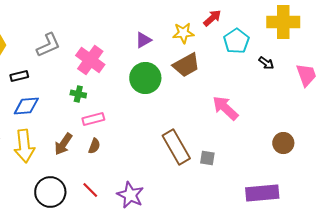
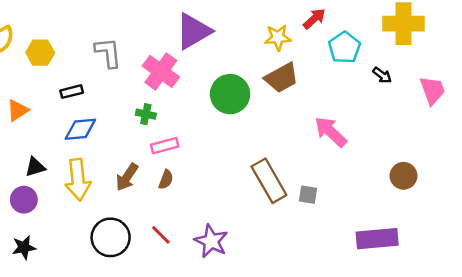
purple triangle: (143, 40) -> (194, 31), moved, size x1.8
gray L-shape: (48, 45) -> (108, 53), turned -72

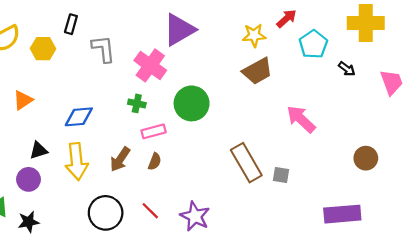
black rectangle: (72, 92) -> (71, 24), moved, turned -60
green circle: (230, 94) -> (192, 103), moved

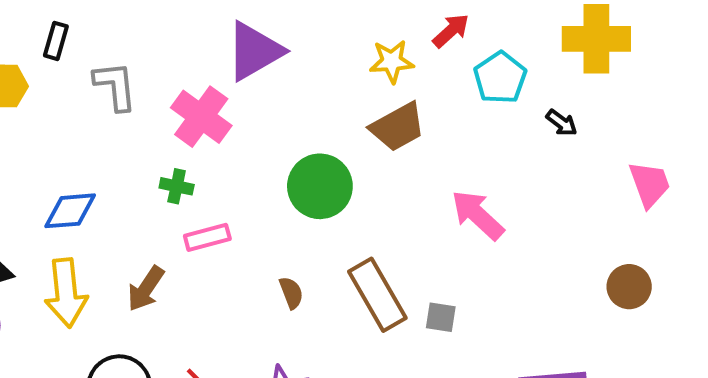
pink trapezoid: (391, 82) -> (650, 184), moved
green circle: (192, 103) -> (320, 186), moved
brown circle: (366, 158) -> (629, 287), moved
brown semicircle: (155, 162) -> (291, 293), moved, turned -42

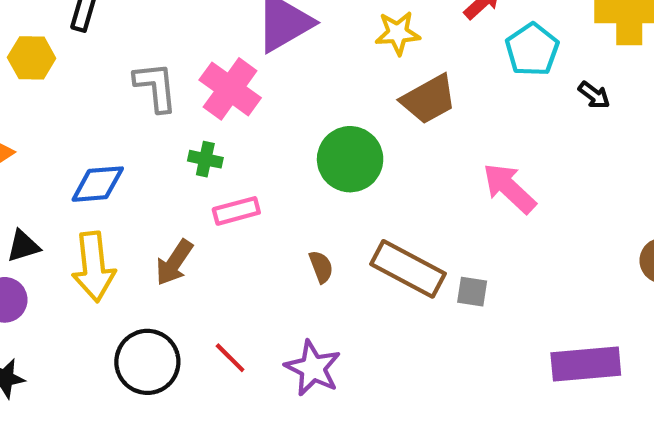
yellow star: (392, 61) -> (398, 33), moved
gray L-shape: (115, 86) -> (156, 87), moved
brown rectangle: (377, 295) -> (408, 269), turned -32

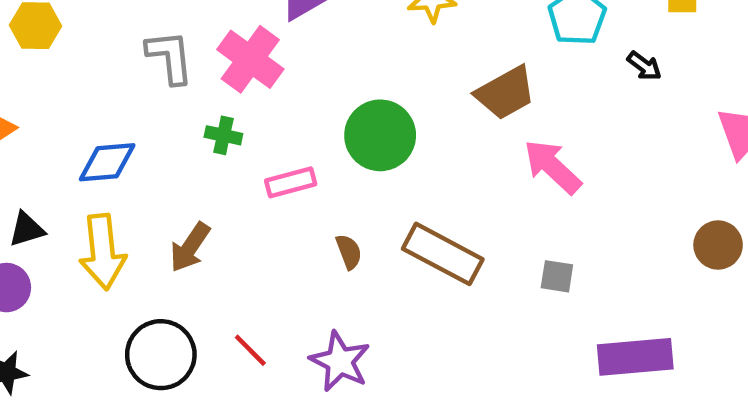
brown trapezoid: (429, 99) -> (505, 93), moved
pink rectangle: (236, 211) -> (291, 182), moved
gray square: (472, 292) -> (557, 276), moved

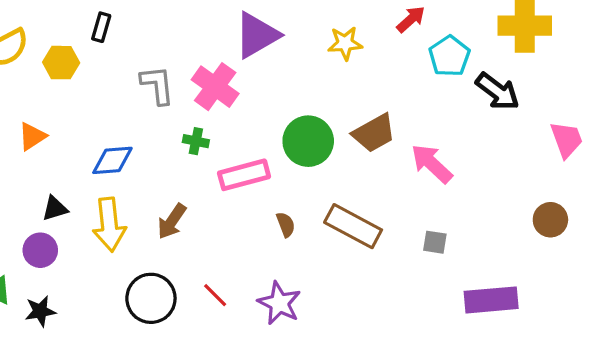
black arrow: (644, 66) -> (497, 91), size x1.8
brown trapezoid: (505, 93) -> (374, 133), moved
pink rectangle: (291, 182) -> (244, 175), size x1.4

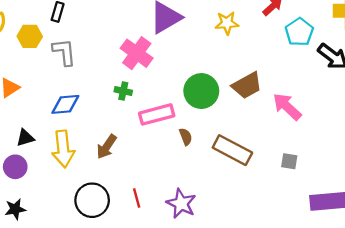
gray L-shape: (157, 85) -> (64, 52), moved
brown semicircle: (286, 225) -> (186, 137), moved
red line: (215, 295) -> (137, 198), turned 30

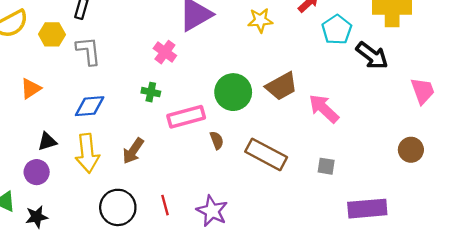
pink cross: (137, 53) -> (165, 52), size x0.7

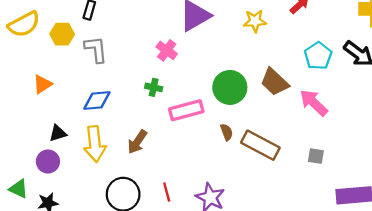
cyan pentagon: (337, 30) -> (318, 56), moved
brown trapezoid: (281, 86) -> (275, 82), turned 72
brown semicircle: (217, 140) -> (227, 132), moved

